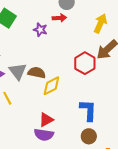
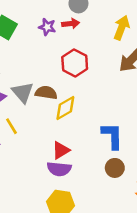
purple star: (40, 30) -> (47, 27), moved
red hexagon: (85, 63) -> (75, 63), moved

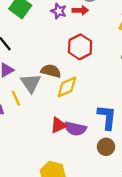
gray triangle: (23, 92) -> (31, 83), moved
purple semicircle: (59, 169) -> (75, 129), moved

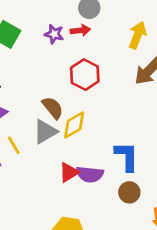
brown semicircle: (51, 71) -> (53, 108), turned 42
gray triangle: (31, 83) -> (45, 132), moved, turned 40

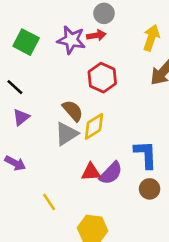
purple star: (54, 34) -> (71, 40), size x1.5
yellow line: (14, 145) -> (49, 202), moved
red triangle: (69, 172) -> (91, 172), turned 30
purple semicircle: (90, 174) -> (111, 173), turned -50

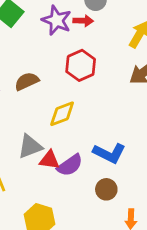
brown semicircle: (73, 111) -> (27, 81), moved, turned -85
gray triangle: (66, 134) -> (30, 146), moved
blue L-shape: (146, 154) -> (109, 153), turned 108

